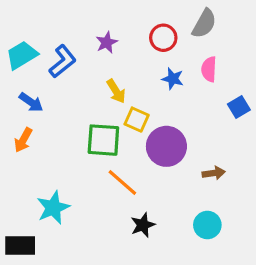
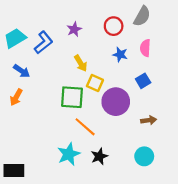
blue square: (239, 107) -> (143, 81), moved
cyan star: (53, 208) -> (69, 154), moved

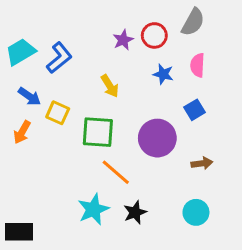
purple star: (74, 29) -> (123, 40), moved
yellow square: (95, 83) -> (58, 113), moved

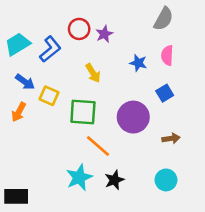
red circle: (154, 35) -> (79, 29), moved

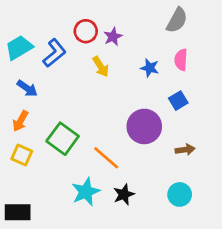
yellow arrow: (93, 73) -> (101, 67), moved
yellow square: (49, 96) -> (22, 155), moved
green square: (83, 112) -> (63, 139), moved, turned 32

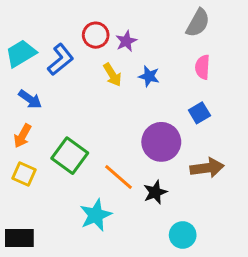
blue star: (150, 68) -> (149, 76), moved
brown arrow: (185, 150) -> (207, 168), size x1.5
black star: (124, 194) -> (155, 192), moved
cyan circle: (180, 194) -> (183, 235), moved

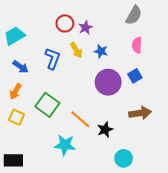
blue L-shape: (61, 59) -> (53, 58), moved, turned -30
purple circle: (161, 142) -> (108, 82), moved
cyan star: (96, 215) -> (65, 145), turned 30

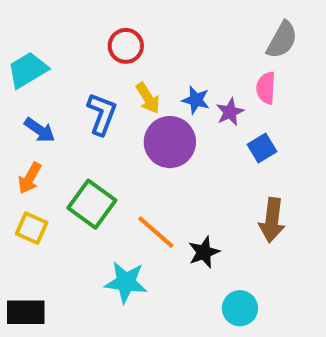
gray semicircle: (134, 15) -> (282, 40), moved
purple star: (85, 28) -> (230, 112), moved
purple circle: (108, 82) -> (170, 142), moved
brown arrow: (140, 113) -> (272, 220), turned 105

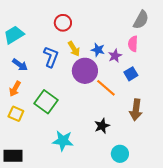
orange line: (156, 232) -> (106, 88), moved

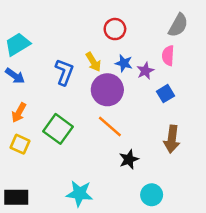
red circle: (63, 23) -> (115, 29), moved
blue arrow: (20, 65) -> (15, 76), moved
orange line: (106, 88) -> (110, 126), moved
cyan star: (63, 141) -> (80, 194), moved

